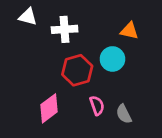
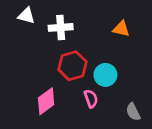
cyan circle: (112, 59) -> (105, 75), moved
gray semicircle: (124, 114) -> (133, 112), moved

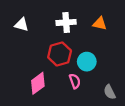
white triangle: (26, 16) -> (22, 25), moved
white cross: (61, 27) -> (66, 22), moved

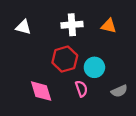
pink diamond: (38, 83) -> (41, 91), turned -70
gray semicircle: (110, 92) -> (119, 91), moved, turned -88

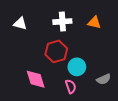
cyan circle: (94, 67) -> (77, 67), moved
pink semicircle: (81, 89) -> (71, 86), moved

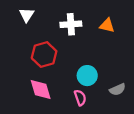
white triangle: (20, 24) -> (27, 15), moved, turned 48
red hexagon: (56, 51) -> (44, 55), moved

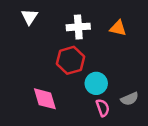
red hexagon: (44, 55) -> (71, 60), moved
pink semicircle: (80, 98) -> (103, 108), moved

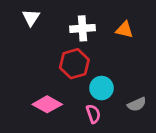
pink diamond: (45, 99) -> (47, 104), turned -44
pink semicircle: (103, 108) -> (93, 114), moved

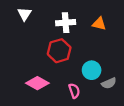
cyan circle: (101, 88) -> (92, 70), moved

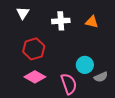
red hexagon: (59, 51) -> (34, 49), moved
pink semicircle: (74, 91) -> (69, 84), size x1.5

